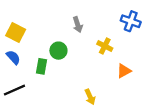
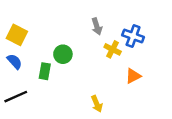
blue cross: (131, 21) -> (133, 36), moved
gray arrow: (78, 25) -> (97, 26), moved

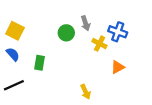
green circle: (63, 54) -> (66, 33), moved

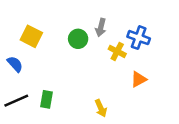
gray arrow: (86, 23) -> (101, 27), turned 32
yellow square: (15, 31) -> (31, 36), moved
green rectangle: (40, 63) -> (47, 99), moved

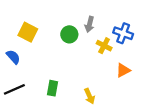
green rectangle: (47, 99) -> (53, 88), moved

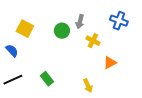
blue cross: (123, 33) -> (119, 21), moved
green rectangle: (53, 88) -> (47, 79), turned -48
yellow arrow: (90, 96) -> (88, 86), moved

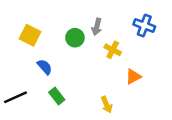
blue semicircle: (12, 51) -> (45, 67), moved

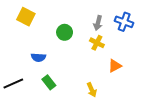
gray arrow: (97, 27) -> (98, 23), moved
yellow square: (30, 35) -> (26, 17), moved
blue semicircle: (45, 67) -> (38, 57), turned 136

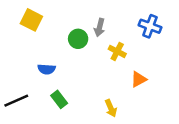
gray arrow: (98, 23) -> (100, 27), moved

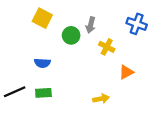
yellow square: (31, 20) -> (42, 18), moved
green rectangle: (59, 99) -> (43, 93), moved, turned -56
yellow arrow: (111, 108) -> (101, 99), turned -77

